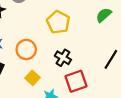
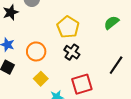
black cross: (63, 58) -> (72, 52), moved

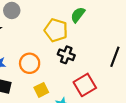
green semicircle: (111, 23) -> (78, 15), moved
yellow square: (41, 79) -> (41, 90), turned 32

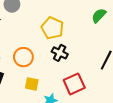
green semicircle: (78, 15) -> (99, 16), moved
yellow square: (41, 90) -> (32, 84), turned 32

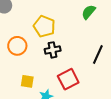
black cross: (60, 53) -> (53, 50), turned -35
orange circle: (23, 57) -> (17, 46), moved

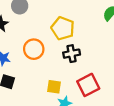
yellow square: (27, 81) -> (54, 87), moved

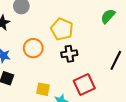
yellow square: (54, 87) -> (43, 89), moved

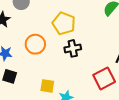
red square: (84, 84) -> (104, 78), moved

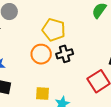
orange circle: (35, 44) -> (41, 54), moved

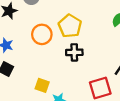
orange circle: (41, 54) -> (42, 34), moved

